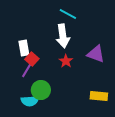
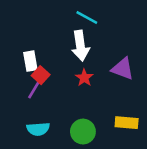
green circle: (41, 90) -> (83, 132), moved

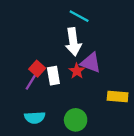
white rectangle: (30, 61) -> (53, 76), moved
purple triangle: (123, 69) -> (91, 63), moved
yellow rectangle: (127, 123) -> (118, 97), moved

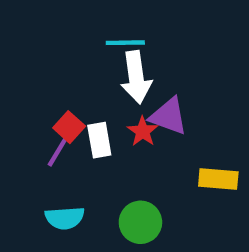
cyan line: (79, 16) -> (125, 43), moved, turned -30

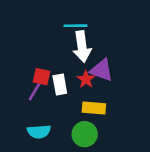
red square: (69, 127) -> (41, 77), turned -30
yellow rectangle: (218, 179) -> (94, 108), moved

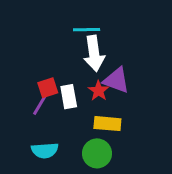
red square: (41, 77) -> (48, 88), turned -30

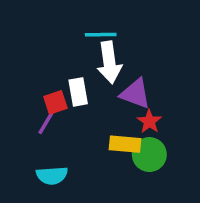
red star: (98, 91) -> (149, 121), moved
white rectangle: (69, 97) -> (78, 92), moved
green circle: (97, 153) -> (149, 155), moved

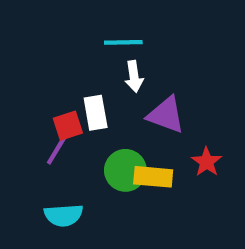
white arrow: (109, 62) -> (134, 76), size x0.6
red star: (149, 121) -> (207, 162), moved
green circle: (149, 155) -> (125, 170), moved

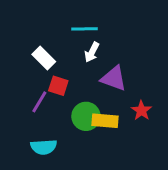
white arrow: (134, 76) -> (92, 52), turned 36
white rectangle: (96, 113) -> (44, 58), moved, turned -35
red square: (68, 126) -> (58, 86), moved, turned 36

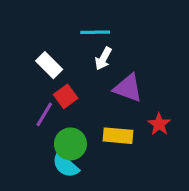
red square: (58, 86) -> (66, 96), turned 36
green circle: (86, 116) -> (70, 144), moved
cyan semicircle: (44, 147) -> (66, 165), moved, turned 45

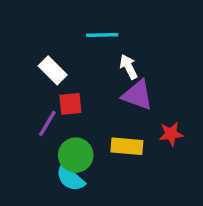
white arrow: (103, 59) -> (129, 67), moved, turned 125
red square: (66, 96) -> (70, 104), turned 30
red star: (159, 124) -> (171, 134), turned 30

